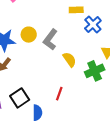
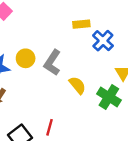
green cross: (95, 71) -> (109, 97), turned -30
red line: (59, 94) -> (50, 127), moved

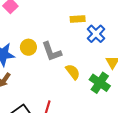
gray L-shape: (52, 63) -> (52, 52), turned -55

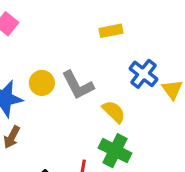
blue cross: (96, 34) -> (143, 74), moved
green cross: (100, 83) -> (115, 151), moved

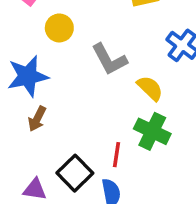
yellow circle: (42, 83) -> (59, 28), moved

